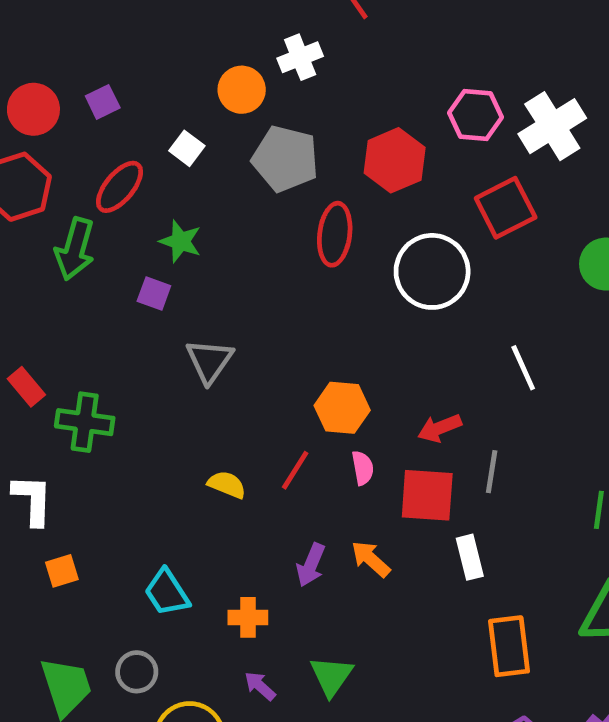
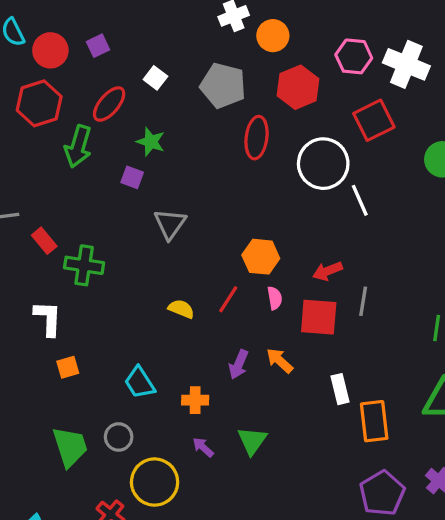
orange circle: (242, 90) -> (273, 36), moved
white cross: (552, 126) -> (406, 64), turned -36
white line: (523, 368) -> (360, 200), moved
white rectangle: (470, 557) -> (340, 389), moved

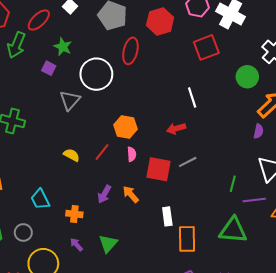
white circle: (323, 164) -> (96, 74), moved
red arrow: (328, 271) -> (176, 129), moved
gray line: (363, 301) -> (188, 162), turned 48

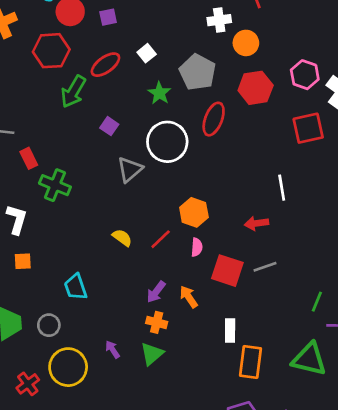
green star: (63, 47) -> (159, 93), moved
orange cross: (74, 214) -> (157, 322), moved

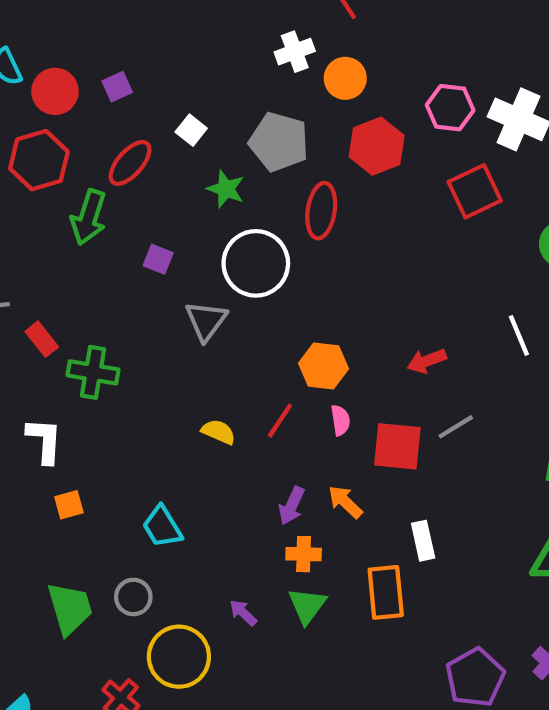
white line: (282, 188) -> (519, 335), moved
orange rectangle: (250, 362) -> (386, 592), moved

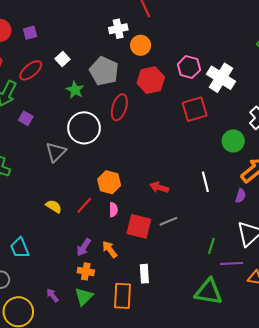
purple square: (158, 259) -> (26, 118), moved
red arrow: (427, 361) -> (159, 187), turned 30

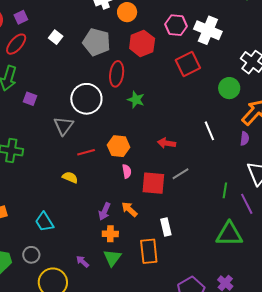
red ellipse: (31, 70) -> (16, 44), moved
green star: (75, 90) -> (136, 100), moved
red line: (84, 205) -> (86, 152), moved, turned 42
purple line: (232, 263) -> (247, 204), turned 75

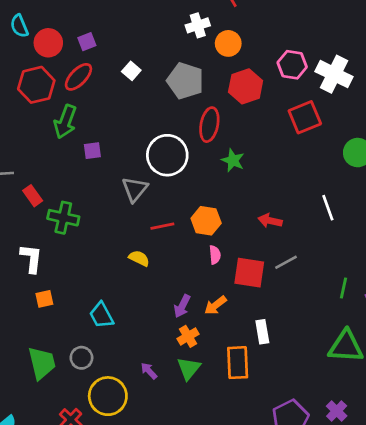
purple square: (30, 99) -> (92, 151), turned -32
orange arrow: (129, 209) -> (215, 305), turned -84
orange cross: (110, 234) -> (188, 336), turned -35

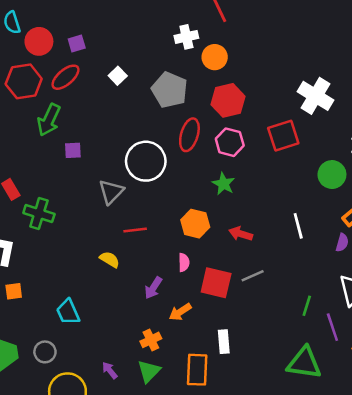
pink hexagon: (292, 65) -> (230, 142), moved
green star: (233, 160) -> (223, 184), moved
orange hexagon: (206, 221) -> (195, 224), moved
purple arrow: (182, 306) -> (153, 288), moved

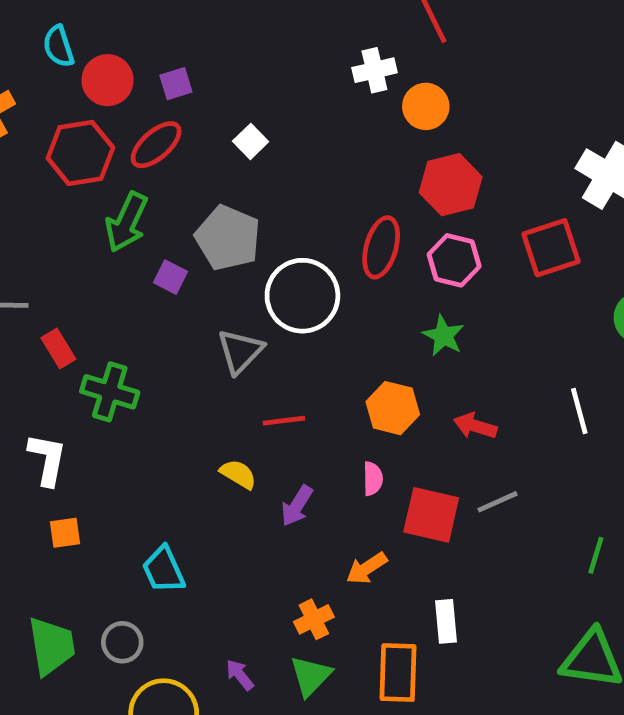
gray pentagon: (170, 90) -> (228, 238), moved
purple square: (73, 150) -> (171, 277), turned 30
purple arrow: (153, 288) -> (297, 506), moved

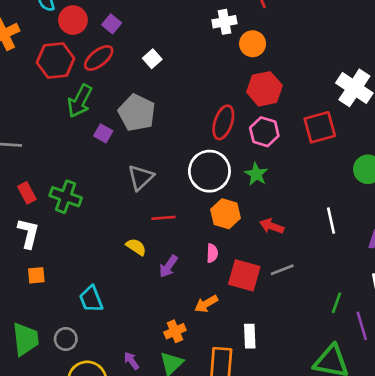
purple square: (176, 84) -> (112, 24), turned -36
white circle: (302, 296) -> (209, 171), moved
red rectangle: (58, 349) -> (27, 193), moved

